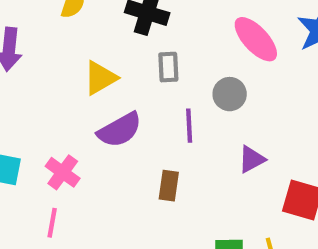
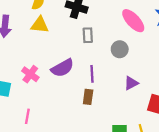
yellow triangle: (100, 78) -> (40, 25), moved, turned 36
purple line: (189, 126) -> (92, 74), moved
pink cross: (63, 172) -> (30, 74), moved

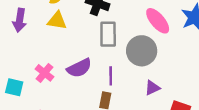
gray rectangle: (88, 35) -> (108, 34), size x1.5
gray circle: (120, 49) -> (142, 51), size x1.6

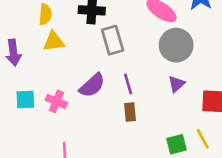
gray circle: (142, 51) -> (176, 45), moved
cyan square: (14, 87) -> (25, 100), moved

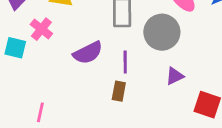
gray circle: (176, 45) -> (162, 32), moved
pink cross: (56, 101) -> (41, 29), moved

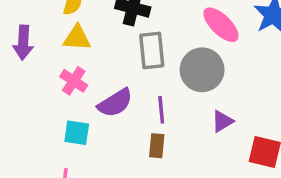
pink cross: (41, 29) -> (74, 81), moved
cyan square: (15, 48) -> (77, 133), moved

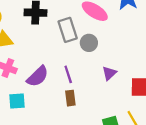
gray rectangle: (152, 51) -> (68, 30), moved
gray circle: (202, 70) -> (89, 43), size x0.6

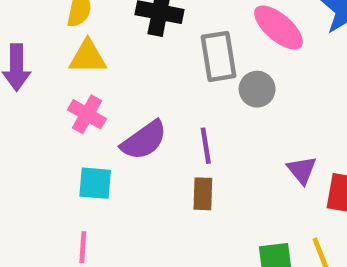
purple triangle: (109, 73) -> (302, 170), moved, turned -35

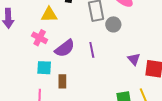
yellow triangle: (88, 57) -> (49, 15), moved
brown rectangle: (203, 194) -> (62, 81), moved

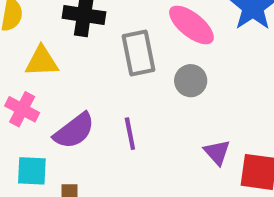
gray circle: (113, 24) -> (191, 81), moved

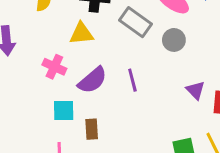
gray rectangle: (138, 53) -> (136, 22), turned -40
yellow triangle: (42, 61) -> (82, 34), moved

